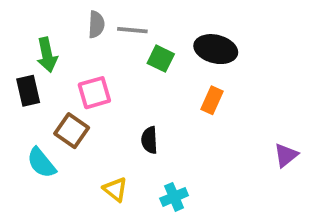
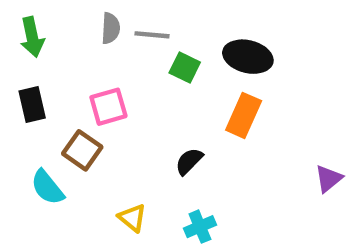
green arrow: (47, 55) -> (32, 37), moved
orange rectangle: (212, 100) -> (244, 115), size x1.4
black semicircle: (149, 140) -> (189, 161), moved, turned 48

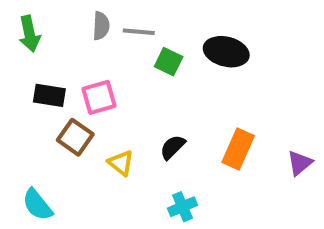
black rectangle: (32, 105) -> (49, 95), moved, turned -68
orange rectangle: (244, 115) -> (238, 149), moved
cyan semicircle: (47, 187) -> (37, 205), moved
yellow triangle: (132, 218) -> (121, 163), moved

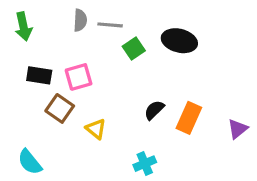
green square: (169, 62) -> (134, 49), turned 30
black semicircle: (173, 147) -> (154, 110), moved

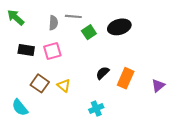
gray semicircle: (80, 20) -> (53, 23), moved
green arrow: (23, 27) -> (16, 18), turned 144
black ellipse: (179, 41) -> (119, 27), turned -30
brown square: (60, 108) -> (40, 83), moved

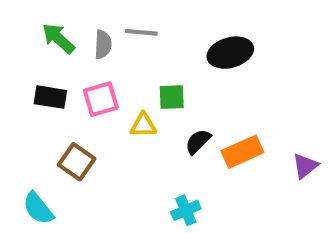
green arrow: (16, 18) -> (58, 38), moved
green square: (89, 32) -> (172, 97), moved, turned 32
orange rectangle: (126, 78) -> (242, 152), turned 42
yellow triangle: (64, 86) -> (143, 125), moved, turned -40

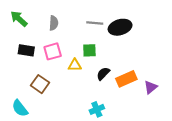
gray line: (141, 32) -> (95, 23), moved
green arrow: (58, 38) -> (19, 19), moved
purple triangle: (305, 166) -> (151, 87), moved

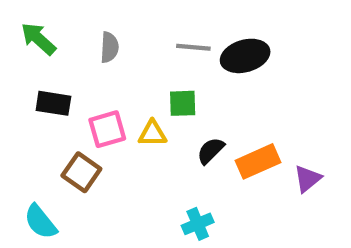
pink square: (53, 51) -> (107, 129), moved

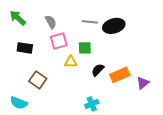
gray semicircle: (109, 47) -> (51, 22), turned -32
pink square: (107, 129) -> (59, 41), moved
cyan semicircle: (40, 222) -> (19, 103), turned -30

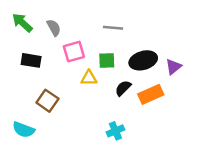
gray semicircle: (51, 22) -> (54, 28), moved
black ellipse: (114, 26) -> (143, 60), moved
purple triangle: (143, 83) -> (173, 67), moved

